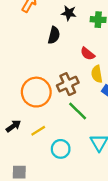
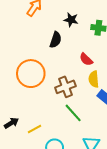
orange circle: (36, 92) -> (31, 74), moved

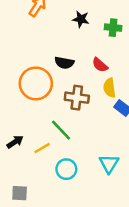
black semicircle: (56, 40) -> (64, 63), moved, turned 84
brown cross: (65, 87) -> (77, 98), turned 30
green line: (73, 113) -> (61, 130), moved

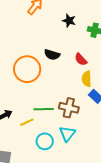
brown cross: (77, 98) -> (69, 108), moved
green line: (61, 130) -> (44, 109), turned -54
cyan triangle: (109, 164) -> (67, 134), moved

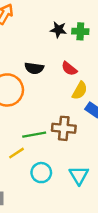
black star: (69, 21) -> (58, 30), moved
yellow semicircle: (87, 79) -> (80, 91), turned -140
cyan triangle: (67, 134) -> (79, 175), moved

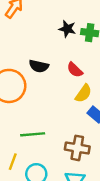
brown cross: (64, 128) -> (77, 148), moved
yellow line: (17, 153) -> (13, 162), moved, turned -42

